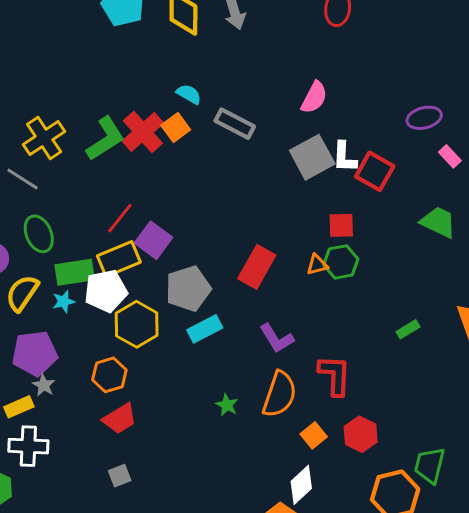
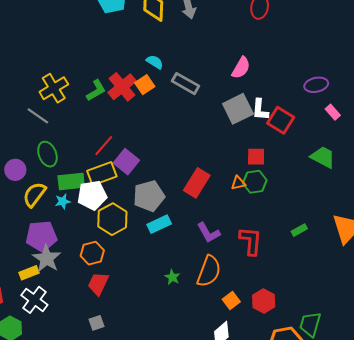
green L-shape: (105, 139) -> (96, 90), size x0.7
red L-shape: (335, 375) -> (251, 241), moved
gray star: (44, 385) -> (47, 258), size x1.8
red trapezoid: (120, 419) -> (98, 284), turned 145
white cross: (28, 446) -> (34, 300), turned 32

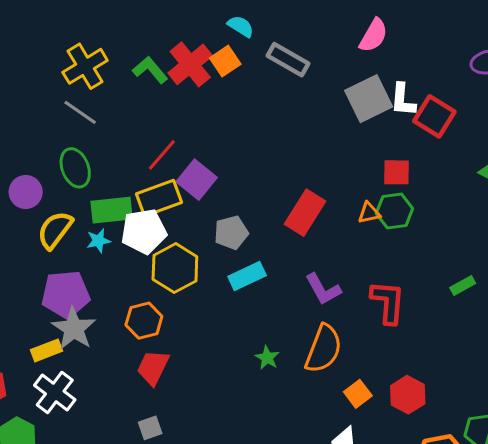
green L-shape: (96, 90) -> (150, 70), turned -100
gray line: (38, 116) -> (80, 112), moved
gray pentagon: (149, 196) -> (231, 233), size x0.7

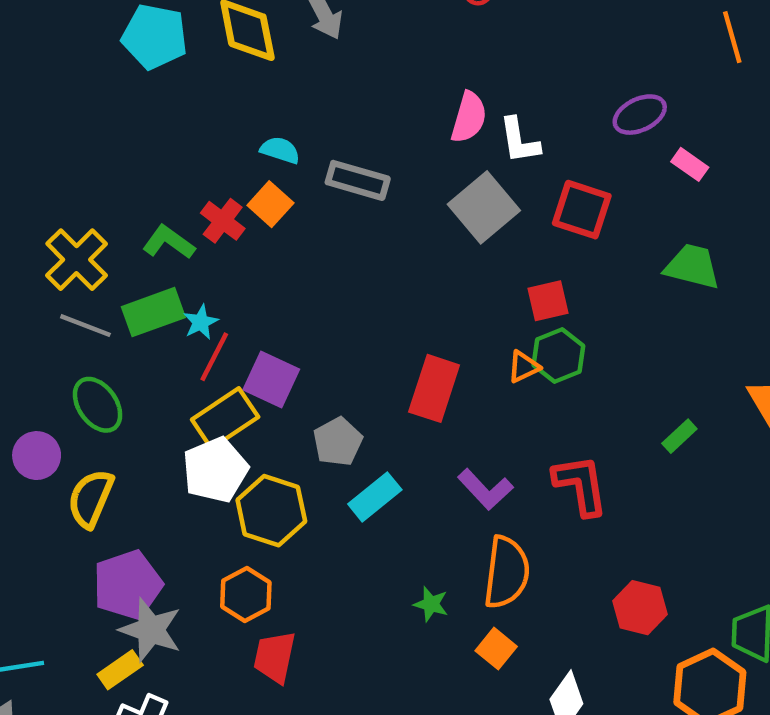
red cross: (190, 64) -> (223, 221), size x0.7
white L-shape: (403, 100) -> (519, 141), moved
green rectangle: (112, 210) -> (153, 312), moved
cyan star: (98, 241) -> (201, 322), moved
orange square: (358, 394) -> (496, 649), moved

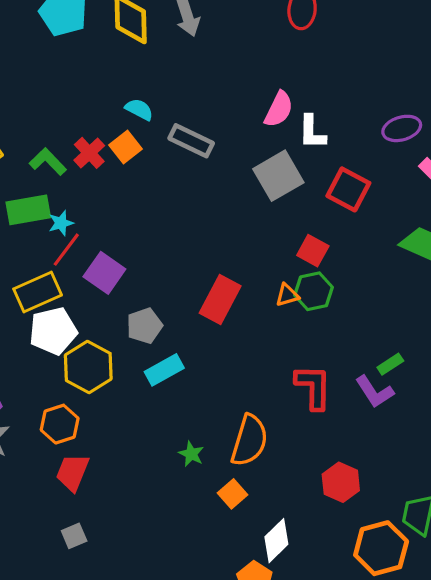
red square: (548, 301) -> (313, 251), turned 32
yellow rectangle: (225, 418) -> (38, 292), moved
purple L-shape: (485, 489) -> (375, 392), moved

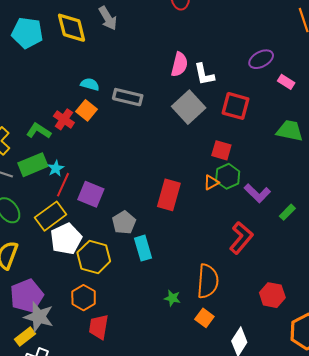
cyan rectangle: (164, 370) -> (143, 248), turned -65
red L-shape: (313, 387) -> (241, 238), turned 52
purple L-shape: (375, 392) -> (257, 193), moved

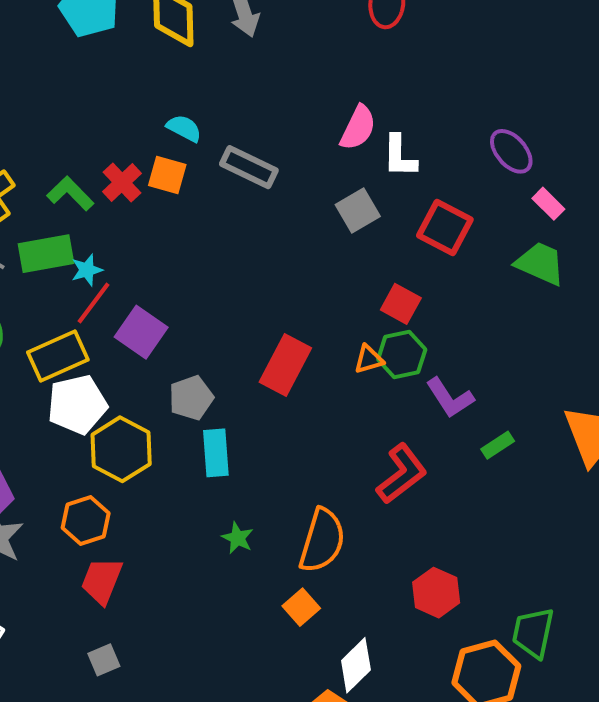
purple ellipse: (261, 59) -> (511, 151), turned 65
gray square: (189, 107) -> (358, 211), size x0.7
orange square: (86, 110) -> (167, 175), turned -36
green trapezoid: (290, 131) -> (540, 263), moved
green star: (172, 298) -> (237, 538), moved

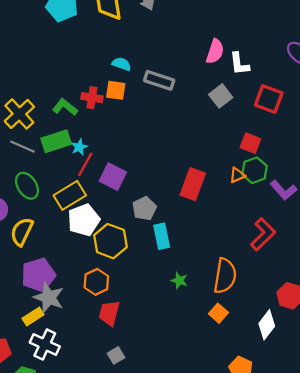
red cross: (122, 183) -> (92, 98), turned -30
white diamond: (356, 665) -> (267, 325), moved

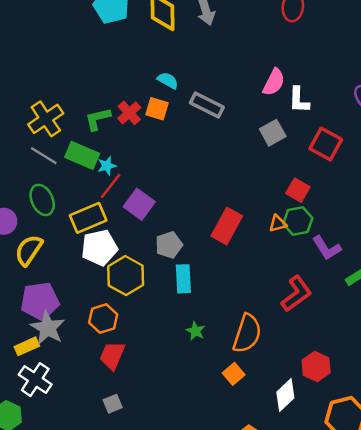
red cross: (92, 98) -> (129, 113), turned 30
green L-shape: (65, 107) -> (98, 119), turned -60
green rectangle: (56, 141) -> (82, 155), turned 32

